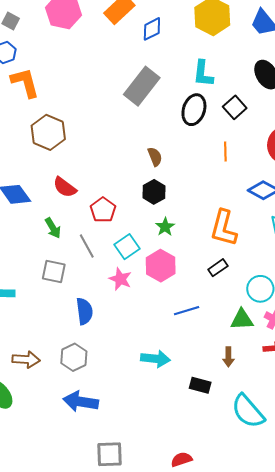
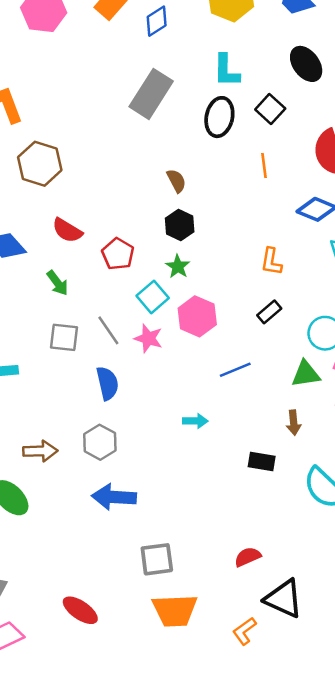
green star: (165, 227) -> (178, 267), moved
orange L-shape: (224, 228) -> (271, 262), size x0.6
gray line: (87, 246) -> (108, 330), moved
cyan arrow: (155, 359) -> (195, 421), moved, size x0.7

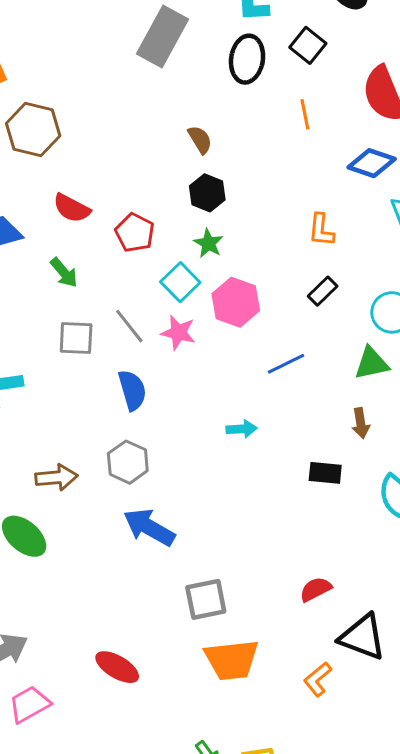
blue arrow: (114, 497) -> (149, 527), turned 30

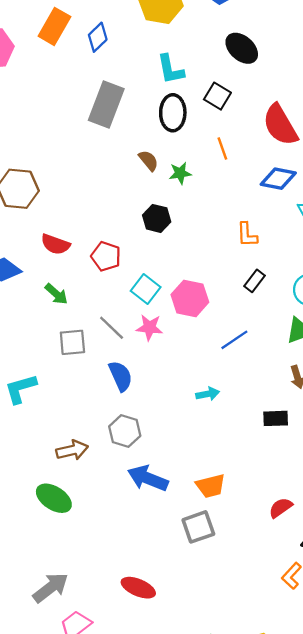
brown semicircle: (200, 140) -> (148, 161), moved
green star: (208, 243) -> (180, 173), moved, turned -30
orange trapezoid: (232, 660) -> (211, 486), moved, size x0.7

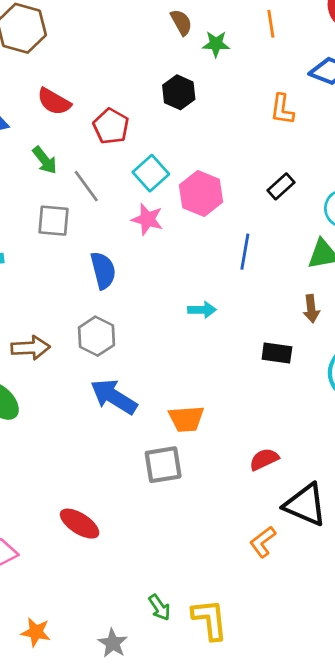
orange L-shape: (247, 235) -> (282, 109), moved
gray line: (112, 328) -> (86, 186), moved
blue line: (234, 340) -> (245, 252), turned -56

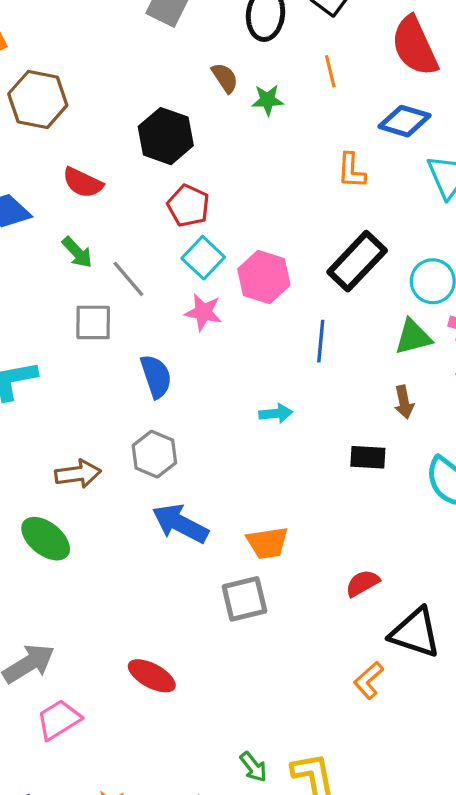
black hexagon: (179, 92) -> (166, 136), moved, size x1.4
red pentagon: (111, 126) -> (188, 206), moved
black rectangle: (281, 186) -> (357, 261), size x1.8

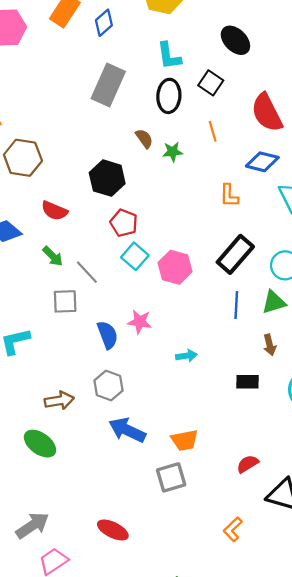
pink star: (203, 312) -> (140, 322), moved
blue line: (321, 341) -> (236, 305), moved
orange L-shape: (369, 680) -> (233, 529), moved

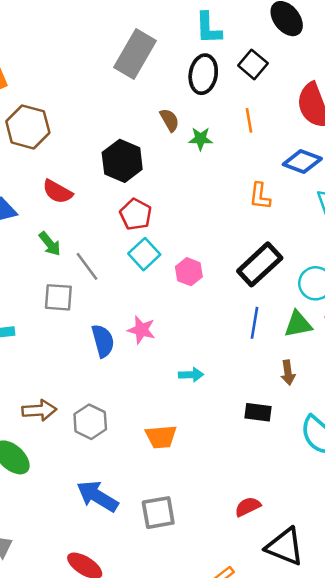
pink hexagon: (175, 267) -> (189, 272), size x0.7
gray hexagon: (108, 386) -> (90, 422), moved
blue arrow: (127, 430) -> (97, 496), moved
orange trapezoid: (185, 440) -> (161, 437), moved

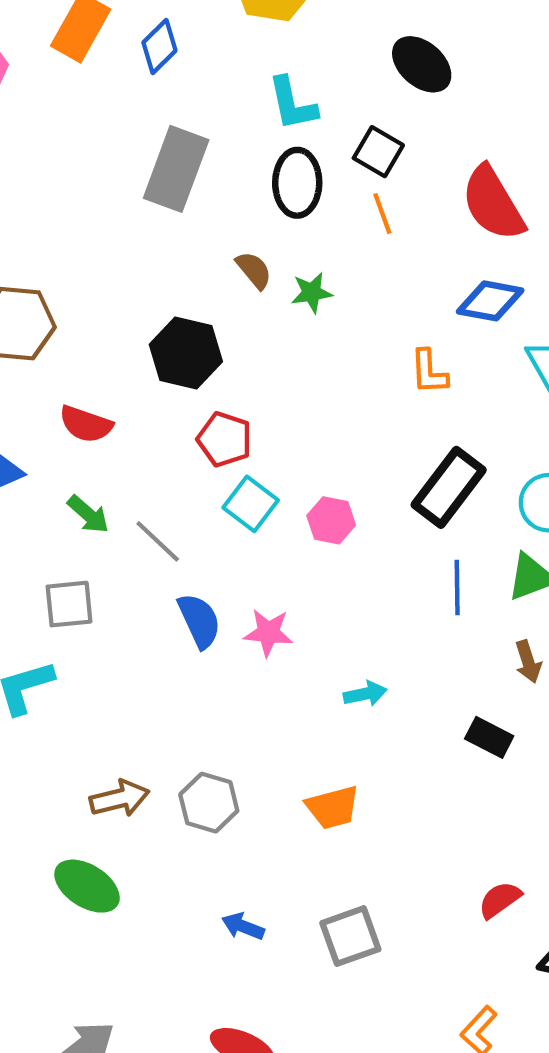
orange line: (249, 120) -> (382, 214), moved
gray square: (58, 297) -> (69, 604), moved
blue semicircle: (103, 341) -> (199, 621), moved
black rectangle: (258, 412) -> (489, 737), turned 30
blue arrow: (97, 496) -> (243, 926), size x0.6

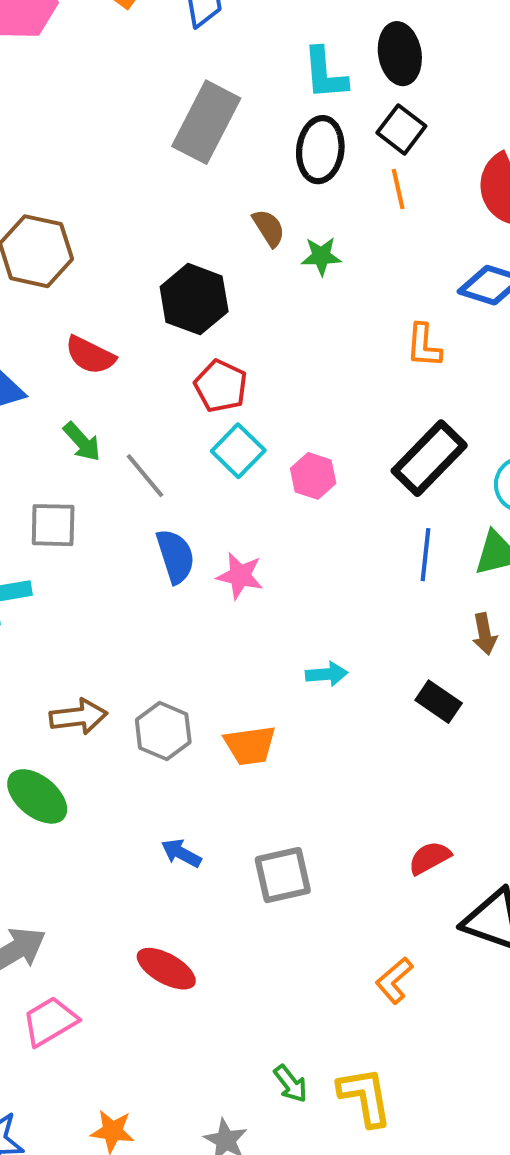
black ellipse: (422, 64) -> (400, 54), moved, turned 32
cyan arrow: (365, 694) -> (327, 674), moved
orange trapezoid: (333, 807) -> (250, 745), moved

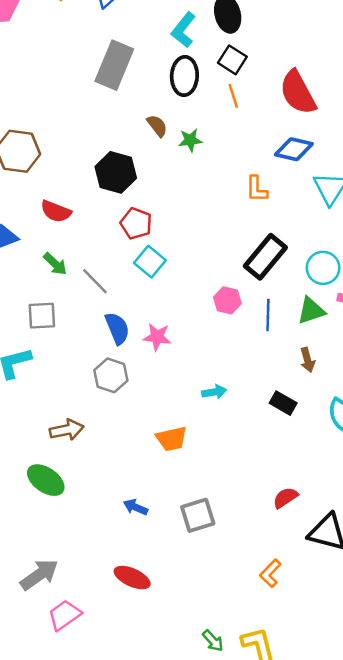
cyan L-shape: (325, 74) -> (183, 30), turned 48
pink hexagon: (313, 476) -> (227, 300), moved
gray hexagon: (163, 731) -> (111, 375), moved

